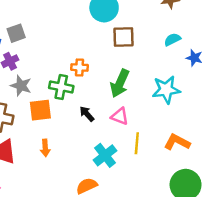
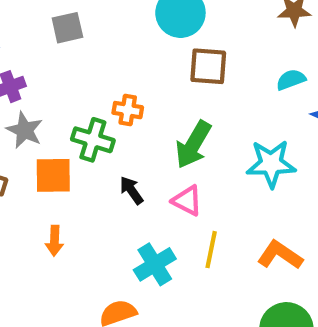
gray square: (16, 33) -> (67, 28), moved

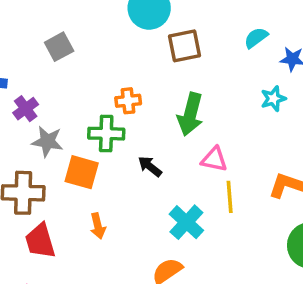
cyan star: (271, 164) -> (273, 99), moved, size x0.6
orange square: (53, 175) -> (82, 172), turned 32
pink triangle: (187, 201) -> (214, 159), moved

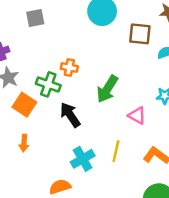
brown square: (185, 46) -> (140, 34), moved
pink triangle: (214, 159) -> (137, 116), moved
black arrow: (150, 166) -> (70, 115), size x1.5

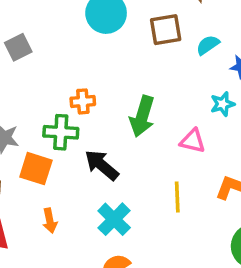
cyan cross: (83, 159) -> (114, 219), moved

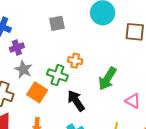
gray square: (18, 47) -> (57, 23), moved

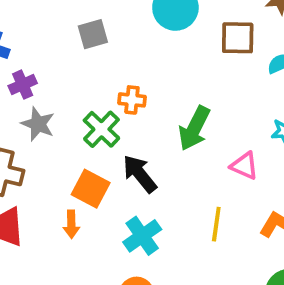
green cross: (57, 75) -> (101, 129), turned 30
orange square: (37, 92) -> (91, 189), moved

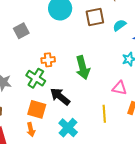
green arrow: (194, 128) -> (83, 68), turned -30
pink triangle: (244, 166) -> (119, 88), moved

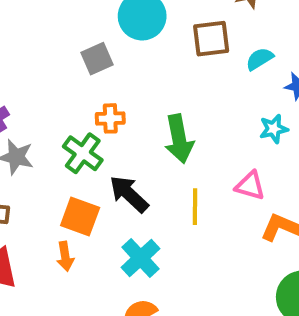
gray square: (21, 31) -> (97, 59), moved
yellow line: (104, 114) -> (195, 207), moved

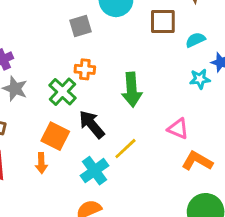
cyan star: (274, 129) -> (200, 79), moved
yellow line: (195, 207) -> (125, 149), moved, turned 40

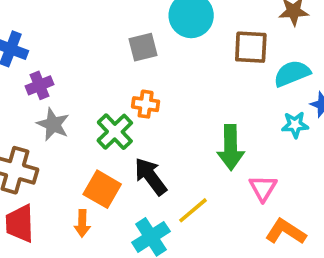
cyan semicircle: (195, 40) -> (292, 73), size x1.4
green arrow: (132, 90) -> (231, 147), moved
pink triangle: (178, 129) -> (263, 188), turned 35

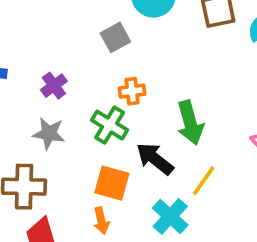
purple cross: (39, 85) -> (54, 86), moved
green arrow: (231, 147) -> (190, 123), moved

